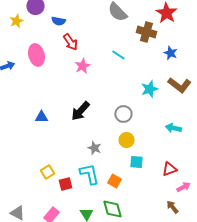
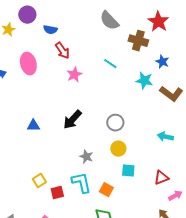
cyan star: (149, 89) -> (144, 81), moved, turned 30

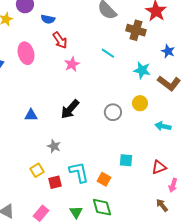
blue star: (162, 62) -> (168, 51), moved
yellow circle: (118, 149) -> (140, 103), moved
gray star: (86, 157) -> (54, 146), moved
pink arrow: (175, 196) -> (173, 185), turned 136

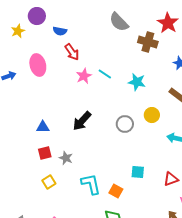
cyan line: (108, 53) -> (105, 74), moved
cyan star: (142, 70) -> (137, 82), moved
red square: (55, 182) -> (45, 153), moved

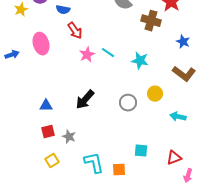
orange square: (116, 191) -> (119, 170), turned -32

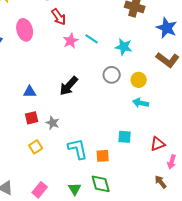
blue star: (183, 42) -> (167, 28), size x1.5
gray circle: (128, 103) -> (112, 75), moved
cyan arrow: (178, 117) -> (141, 103), moved

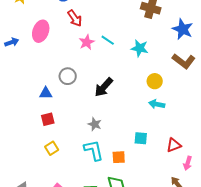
pink ellipse: (25, 30) -> (41, 31), turned 35
gray circle: (112, 75) -> (68, 76), moved
black arrow: (69, 86) -> (104, 87), moved
gray star: (53, 123) -> (95, 124), moved

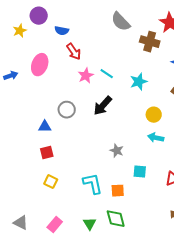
cyan star: (140, 48) -> (139, 82), turned -30
black arrow: (104, 87) -> (103, 106), moved
gray star: (95, 124) -> (117, 151), moved
yellow square: (52, 148) -> (51, 182), turned -32

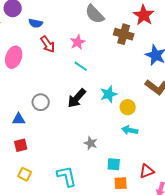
pink star: (86, 76) -> (78, 42), moved
cyan star: (139, 82) -> (109, 94), moved
orange square: (118, 191) -> (121, 183), moved

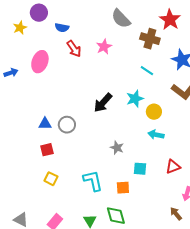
cyan line: (81, 66) -> (147, 71), moved
gray circle: (41, 102) -> (67, 125), moved
red triangle: (147, 171) -> (173, 167), moved
orange square: (121, 183) -> (123, 188), moved

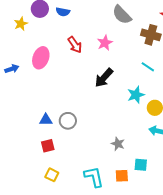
blue semicircle: (62, 28) -> (63, 12), moved
black arrow: (103, 103) -> (104, 78), moved
orange square: (123, 188) -> (122, 176), moved

